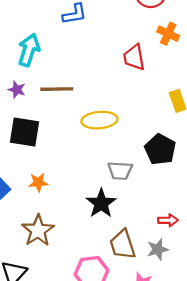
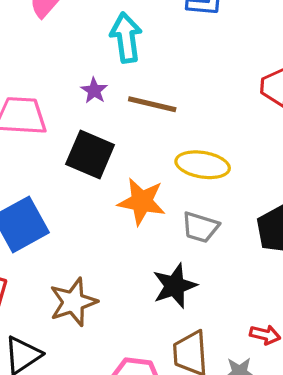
cyan arrow: (29, 50) -> (126, 38), turned -40
gray trapezoid: (120, 171) -> (200, 227), moved
orange star: (38, 182) -> (142, 202), moved, size x1.6

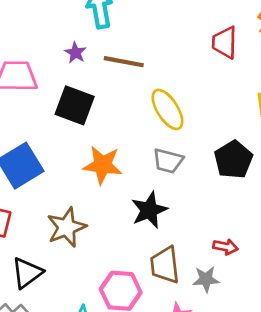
yellow ellipse: (203, 165) -> (167, 109), turned 51
orange star: (142, 202) -> (103, 165), moved

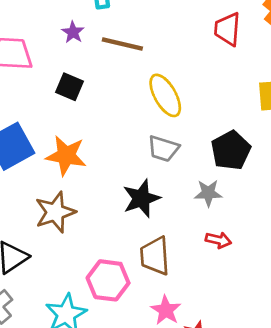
black square: (75, 105) -> (69, 87), size x0.7
orange star: (103, 165) -> (66, 156), moved
gray star: (206, 279) -> (208, 193), moved

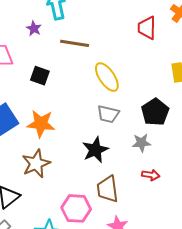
purple star: (73, 32) -> (34, 28), moved

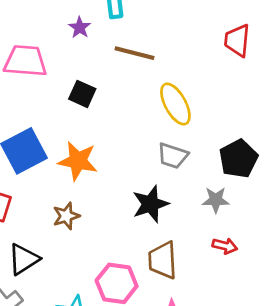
brown star: (36, 164) -> (66, 216), size x0.7

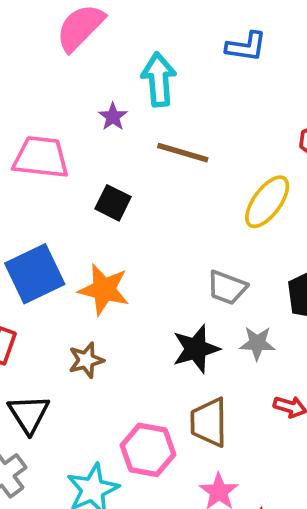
yellow ellipse: (175, 104) -> (267, 202), moved, turned 63
gray star: (216, 200) -> (257, 343), moved
black triangle: (24, 259) -> (29, 414), turned -32

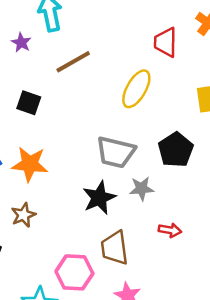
brown line: (183, 153) -> (73, 62), turned -39
gray trapezoid: (227, 287) -> (116, 152), size x1.4

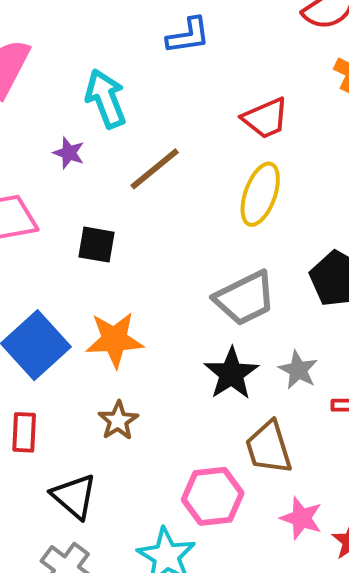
red trapezoid: (166, 42) -> (265, 118), moved, turned -104
gray trapezoid: (116, 152) -> (245, 298), turned -30
gray star: (142, 189) -> (298, 370), moved, turned -30

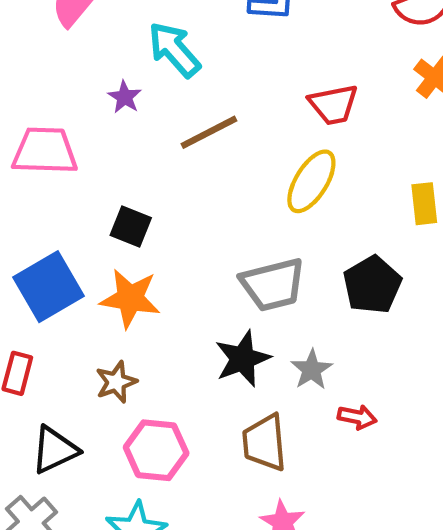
cyan arrow: (106, 99) -> (174, 50), turned -32
black square: (96, 245) -> (131, 226), moved
black triangle: (74, 496) -> (55, 450), turned 42
pink hexagon: (213, 496) -> (156, 450), moved

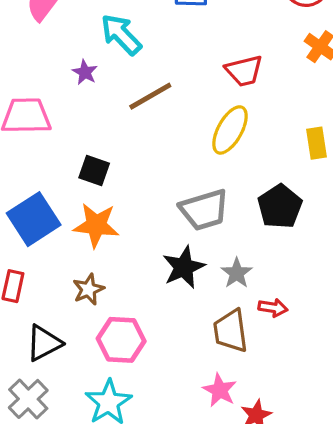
brown trapezoid: (264, 443) -> (231, 331), moved

